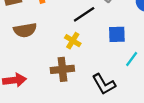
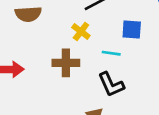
cyan line: (132, 59) -> (111, 53), moved, turned 56

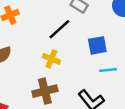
cyan line: (111, 53) -> (108, 70), moved

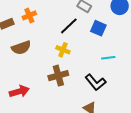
blue square: (97, 45) -> (98, 28), moved, turned 35

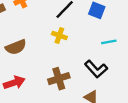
brown semicircle: (21, 48) -> (16, 47), moved
brown cross: (58, 76) -> (59, 79), moved

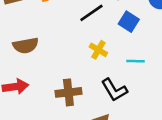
yellow cross: (59, 35) -> (98, 50), moved

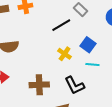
blue square: (129, 22) -> (88, 45), moved

